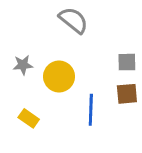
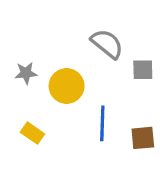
gray semicircle: (73, 20) -> (107, 44), moved
brown square: (127, 94) -> (143, 138), moved

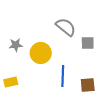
yellow rectangle: (32, 133) -> (11, 82), moved, turned -48

